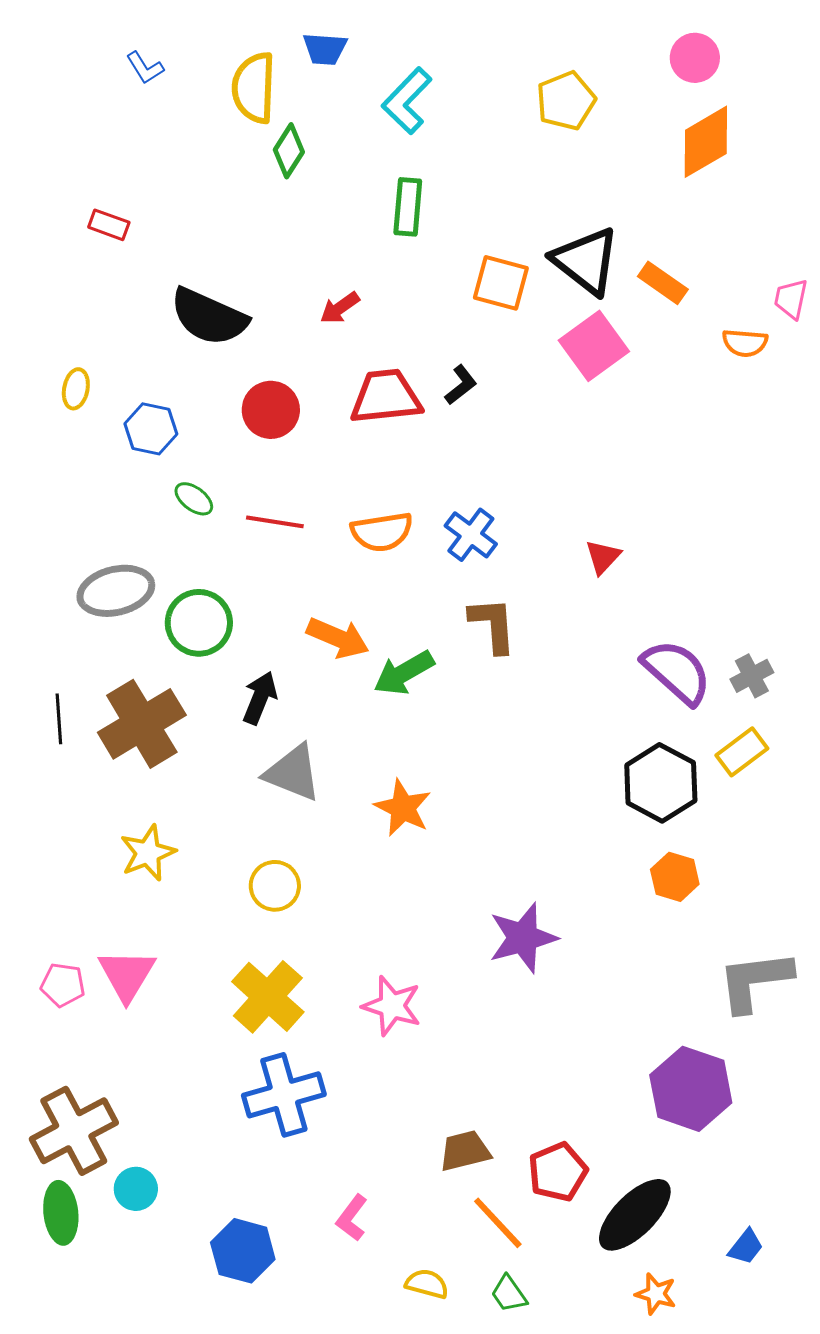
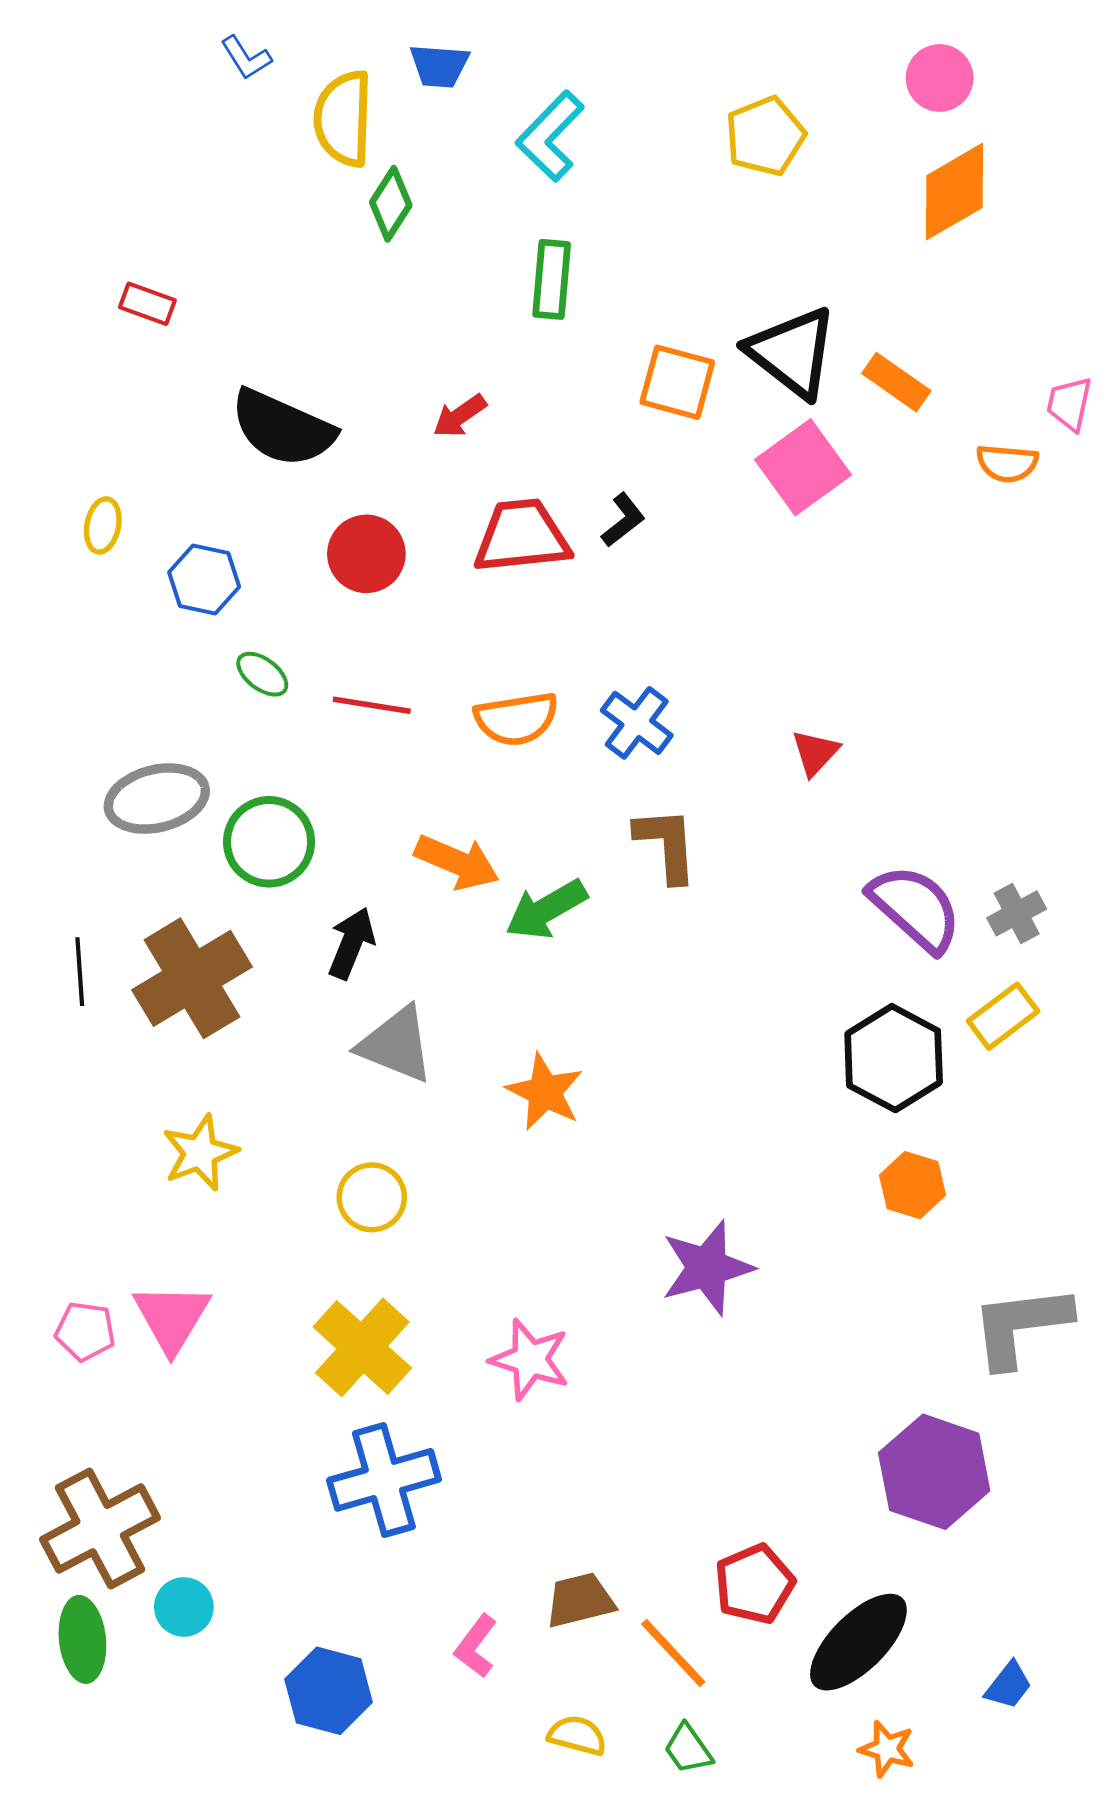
blue L-shape: (145, 68) -> (246, 58), moved
brown trapezoid: (465, 1151) -> (580, 1600), moved

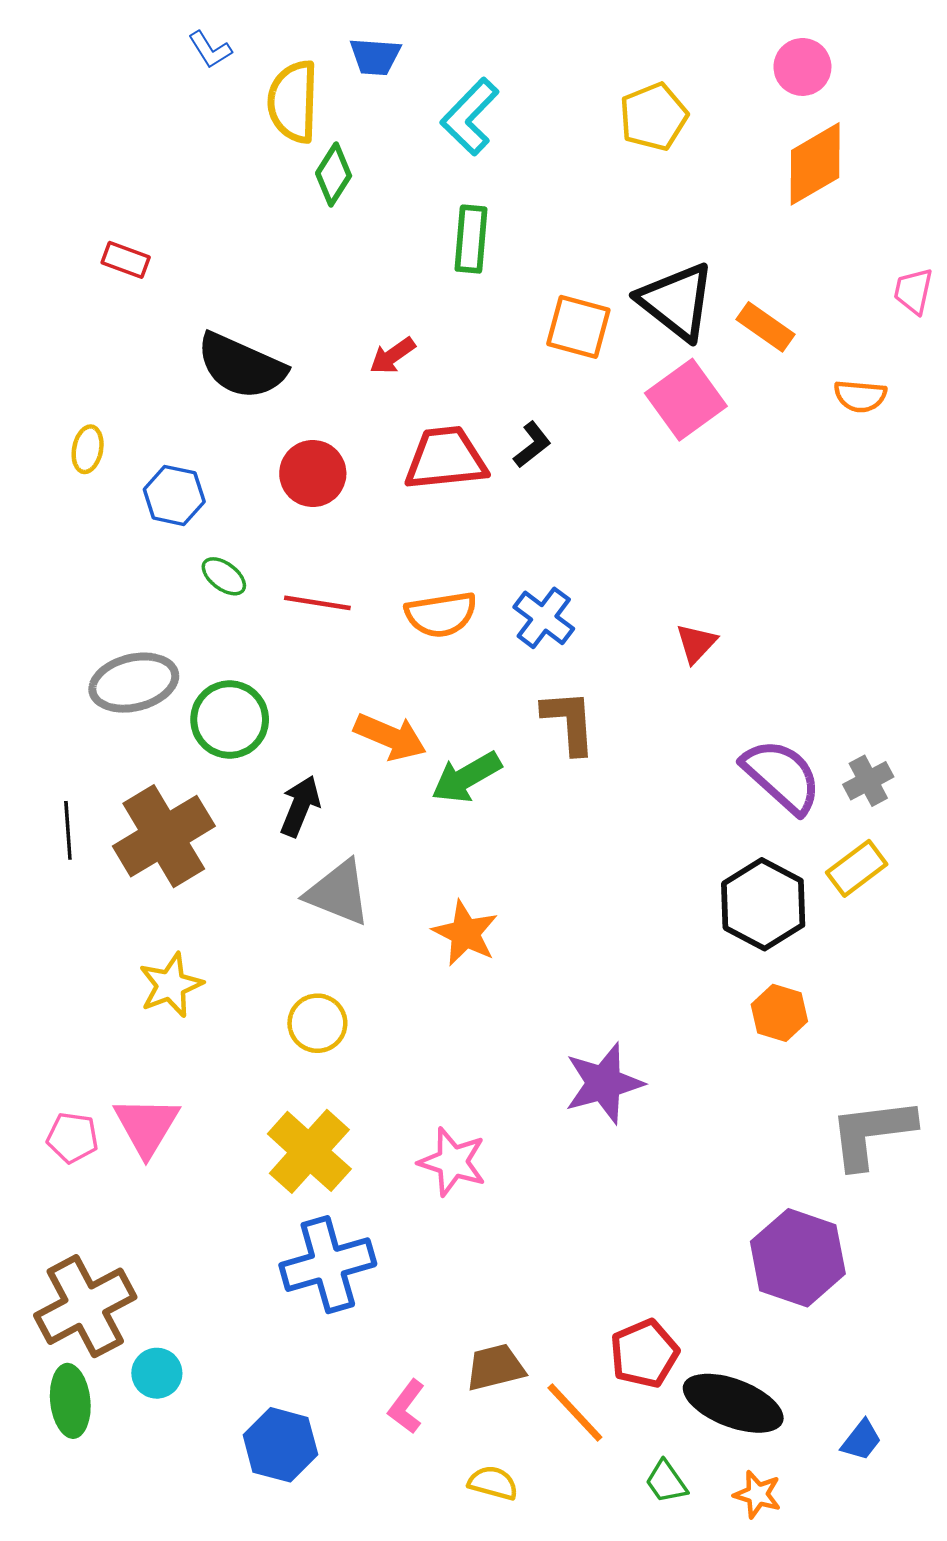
pink trapezoid: (1069, 404) -> (913, 291), moved
black ellipse: (858, 1642) -> (733, 1403), turned 66
green trapezoid: (688, 1749) -> (666, 1482), moved

